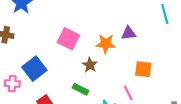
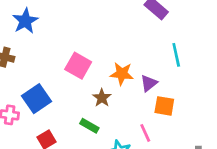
cyan line: (165, 14) -> (176, 55), moved
purple triangle: (129, 33) -> (149, 83), moved, turned -35

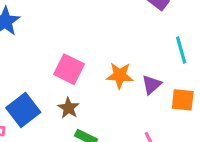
brown star: (102, 98) -> (69, 108), moved
orange square: (164, 106) -> (183, 100), moved

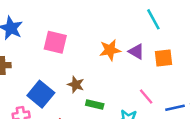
pink square: (69, 69) -> (55, 42), moved
purple triangle: (151, 85) -> (136, 52), turned -35

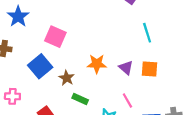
orange star: (110, 50) -> (97, 64), moved
purple triangle: (136, 52) -> (126, 68), moved
blue square: (41, 94) -> (40, 66), moved

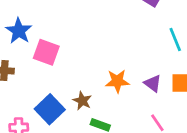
pink square: (55, 37) -> (46, 52), moved
blue square: (40, 66) -> (50, 109), moved

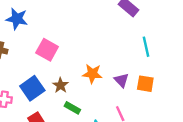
blue star: (19, 31) -> (17, 19), turned -30
pink square: (46, 52) -> (47, 50), moved

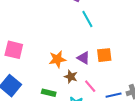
cyan line: (146, 47) -> (87, 19), moved
brown star: (61, 85) -> (71, 77), moved

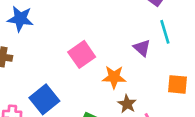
pink square: (14, 50) -> (82, 54), moved, turned 30
purple triangle: (83, 58) -> (142, 48), moved

